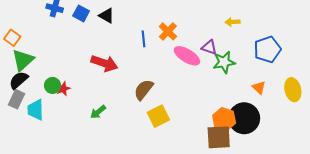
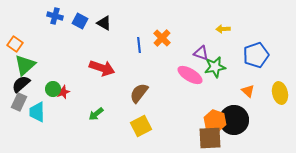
pink ellipse: (187, 56) -> (190, 75), moved
yellow square: (158, 116) -> (141, 126), moved

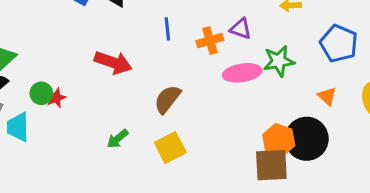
orange cross: (162, 38) -> (210, 41), moved, turned 30
purple triangle: (201, 53) -> (241, 29), moved
blue pentagon: (256, 55) -> (339, 43), turned -30
pink ellipse: (190, 75) -> (242, 73), turned -40
green arrow: (96, 114) -> (118, 139), moved

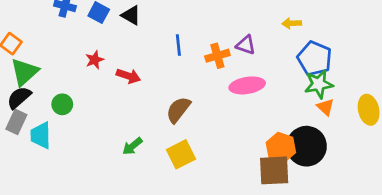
blue pentagon: (339, 43) -> (315, 58), moved
green star: (279, 61) -> (319, 84), moved
red arrow: (113, 63) -> (128, 76), size x0.7
red star: (56, 98) -> (95, 60), moved

